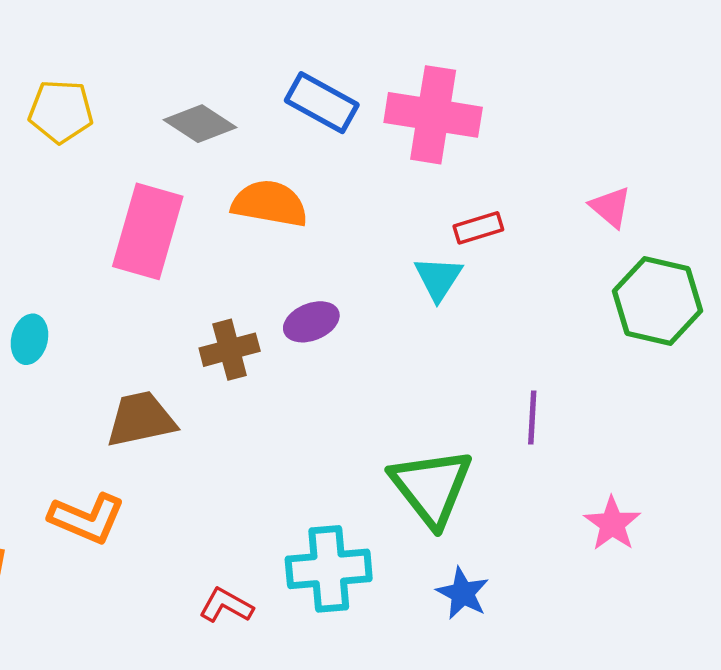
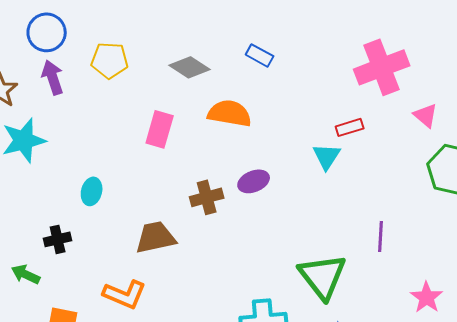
blue rectangle: (322, 103) -> (260, 55), size x0.7
pink cross: (433, 115) -> (382, 67), moved, turned -30
pink rectangle: (148, 231) -> (160, 129), size x0.7

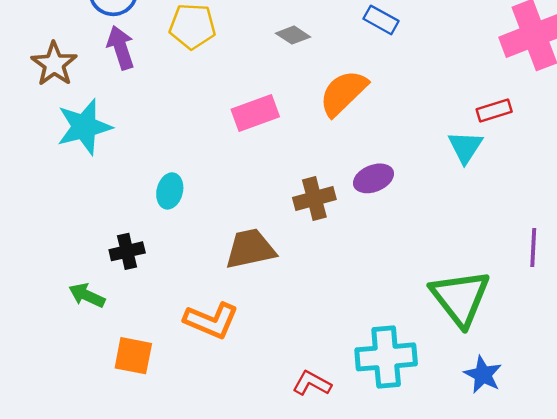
gray diamond: (190, 67) -> (293, 35), size x0.7
orange semicircle: (230, 113) -> (343, 93), turned -54
pink rectangle: (160, 129) -> (255, 113), turned 54

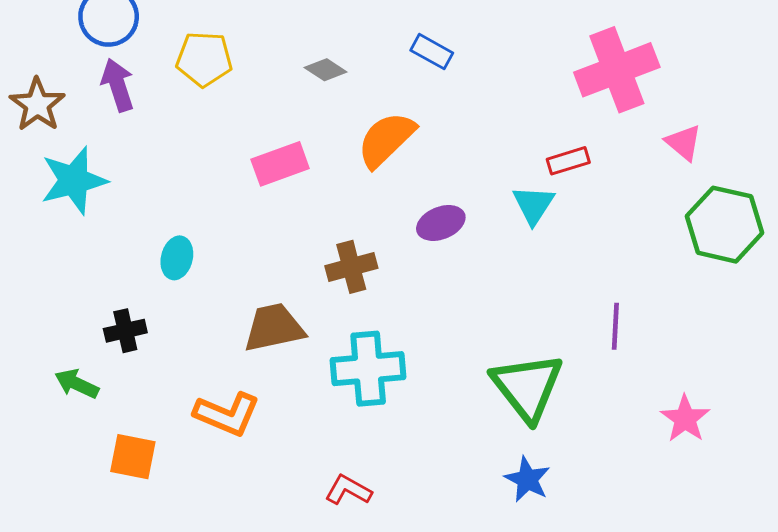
purple ellipse: (373, 178) -> (441, 223), moved
cyan cross: (386, 357) -> (368, 369), moved
blue star: (483, 375) -> (527, 479), moved

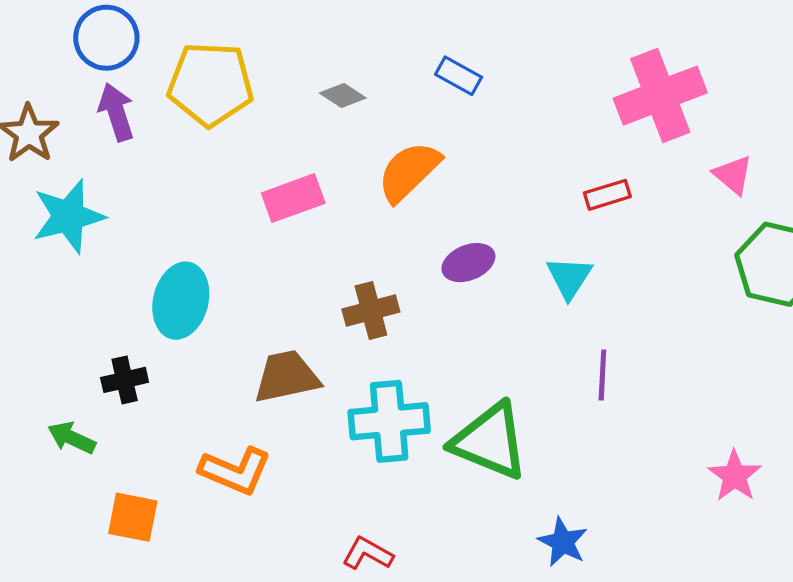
yellow pentagon: (204, 59) -> (211, 84), size x1.4
cyan triangle: (533, 205) -> (569, 277), moved
cyan ellipse: (177, 258) -> (181, 301), size x1.6
purple line: (615, 326) -> (602, 375), moved
green triangle: (527, 387) -> (490, 441), moved, turned -30

